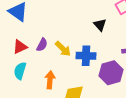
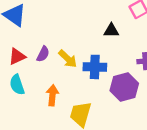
black triangle: (100, 25) -> (111, 30), turned -48
cyan semicircle: (20, 71) -> (17, 85), turned -36

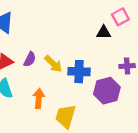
black triangle: (111, 30) -> (104, 32), moved

